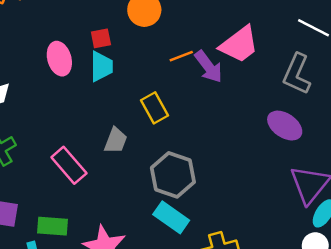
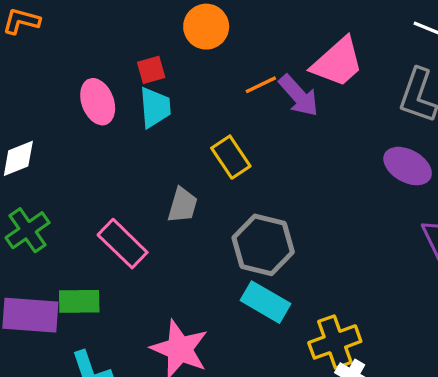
green rectangle: (53, 226) -> (79, 301), moved

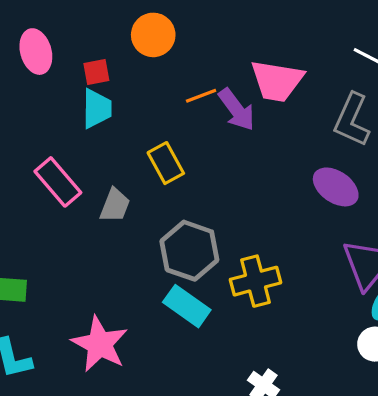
pink trapezoid: (337, 62) -> (277, 81), turned 46
pink ellipse: (98, 102) -> (36, 52), moved
pink rectangle: (123, 244) -> (58, 182), moved
yellow cross: (335, 342) -> (255, 281), moved

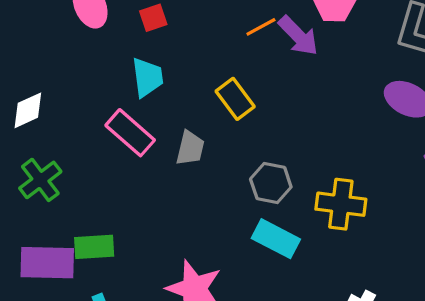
cyan trapezoid: (97, 109) -> (147, 77), moved
gray hexagon: (189, 251) -> (271, 183), size x0.7
yellow cross: (255, 281) -> (341, 204), turned 30

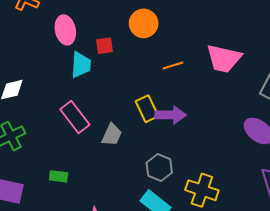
purple arrow: (298, 36) -> (171, 115), moved, turned -56
cyan trapezoid: (147, 77) -> (81, 65), moved
green rectangle: (94, 247) -> (59, 176), moved, size x0.7

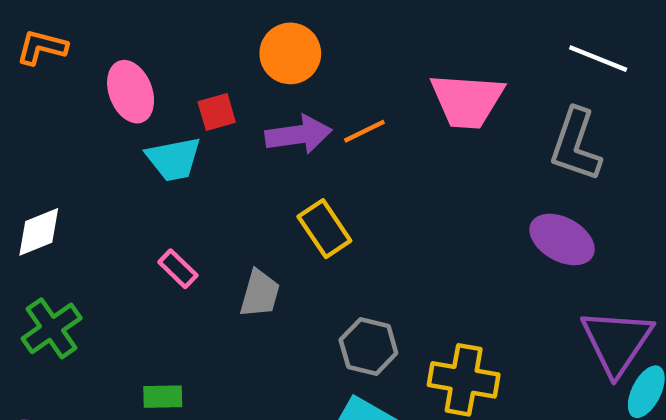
cyan trapezoid: (81, 65) -> (174, 159), turned 84
purple arrow: (171, 115) -> (298, 135), moved
pink rectangle: (75, 117) -> (178, 269), size x0.6

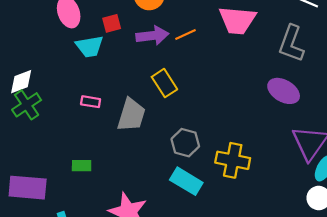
pink rectangle: (178, 269) -> (91, 102), turned -36
gray trapezoid: (260, 294) -> (131, 115), size x1.4
green cross: (52, 328) -> (27, 105), moved

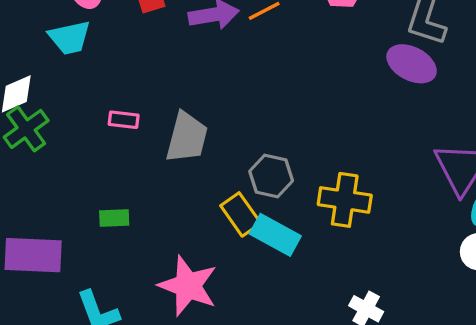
cyan trapezoid: (90, 47) -> (70, 38), moved
yellow rectangle: (164, 83) -> (241, 214), moved
purple ellipse: (284, 91) -> (412, 64), moved

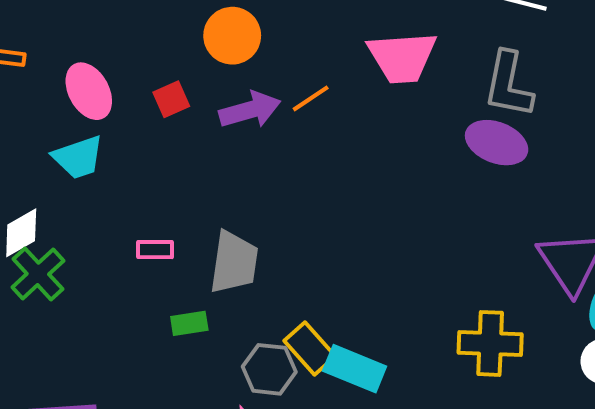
gray hexagon: (271, 176) -> (269, 369), moved
yellow cross: (345, 200) -> (490, 343), moved
green rectangle: (114, 218) -> (189, 323), moved

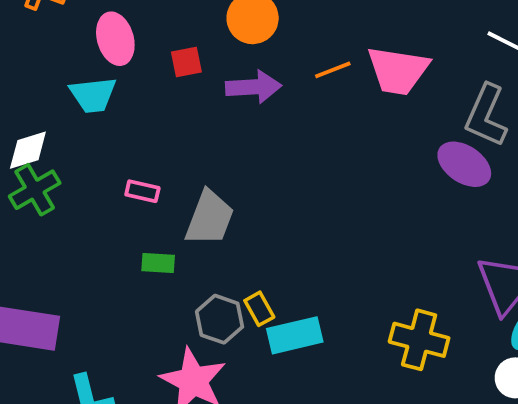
orange line: (311, 98) -> (333, 70), moved
yellow rectangle: (310, 348) -> (259, 309), size x0.7
cyan rectangle: (355, 369) -> (295, 335), turned -48

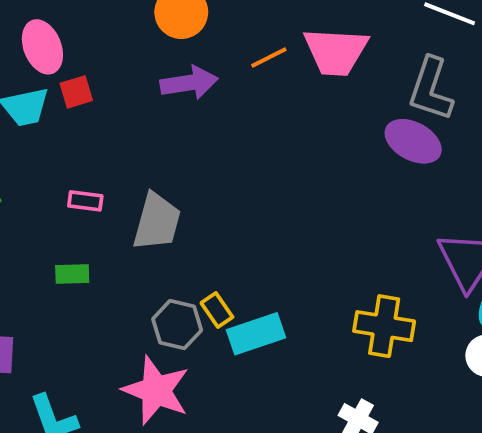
red square: (186, 62) -> (76, 92), moved
green rectangle: (158, 263) -> (72, 274), moved

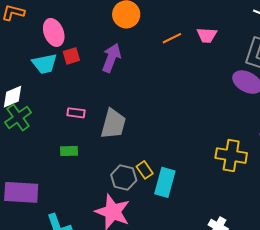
pink trapezoid: (336, 52) -> (207, 35), size x0.6
purple arrow: (189, 83) -> (111, 58), moved, turned -60
yellow cross: (384, 326) -> (231, 156), moved
cyan rectangle: (256, 334) -> (165, 182), turned -56

